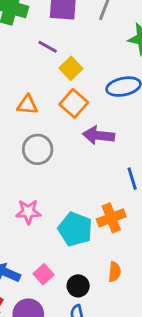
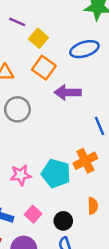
pink star: (28, 212) -> (21, 175), moved

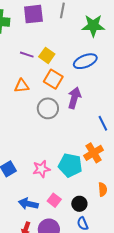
purple line: (17, 22) -> (27, 55), moved
purple arrow: (68, 92) -> (74, 98), turned 110
gray circle: (17, 109) -> (48, 108), moved

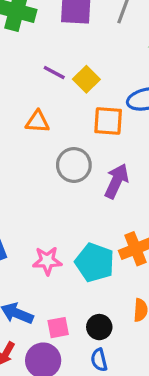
orange square: (53, 79) -> (108, 121), moved, turned -36
purple arrow: (74, 98) -> (117, 181), moved
pink square: (54, 200) -> (58, 328), moved, turned 32

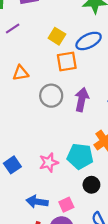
purple line: (54, 73) -> (13, 28), moved, turned -48
yellow square: (86, 79) -> (57, 36), moved
black circle: (99, 327) -> (91, 185), moved

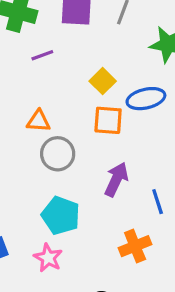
gray circle: (51, 96) -> (58, 154), moved
cyan pentagon: (80, 156) -> (61, 216), moved
pink star: (49, 163) -> (48, 258), turned 30

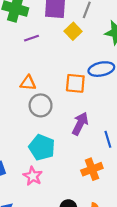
yellow square: (103, 81) -> (73, 31), moved

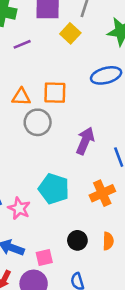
orange square: (75, 83) -> (55, 93), moved
cyan pentagon: (42, 147) -> (54, 189), moved
pink star: (33, 176) -> (19, 208), moved

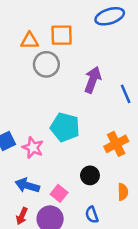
orange cross: (102, 193) -> (116, 144), moved
orange semicircle: (108, 241) -> (123, 192), moved
pink square: (44, 257) -> (59, 193), turned -35

